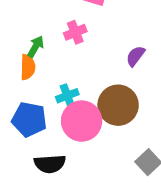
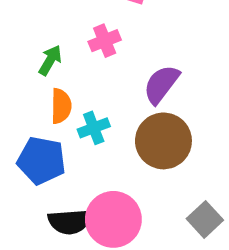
purple semicircle: (135, 56) -> (161, 84), moved, size x1.4
orange semicircle: (28, 67) -> (61, 106), moved
pink circle: (82, 121) -> (113, 219), moved

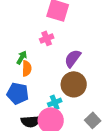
green arrow: (50, 60) -> (22, 57), moved
cyan cross: (94, 128) -> (55, 102), moved

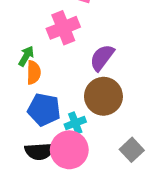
pink cross: (47, 38) -> (63, 28), size x1.5
blue pentagon: (18, 93) -> (44, 110), moved

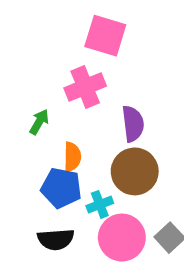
purple semicircle: (102, 58) -> (133, 124), turned 136
orange semicircle: (34, 72) -> (72, 157), moved
pink circle: (69, 150) -> (122, 238), moved

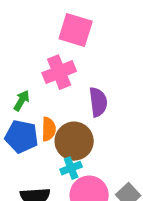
brown circle: (135, 171) -> (74, 141), moved
blue pentagon: (61, 188) -> (22, 137), moved

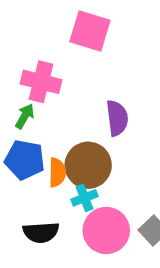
pink cross: (59, 72) -> (41, 82), moved, turned 36
orange semicircle: (49, 129) -> (57, 172), moved

